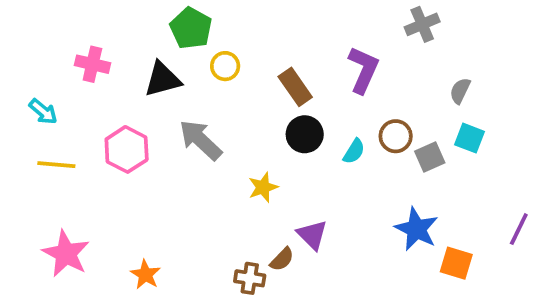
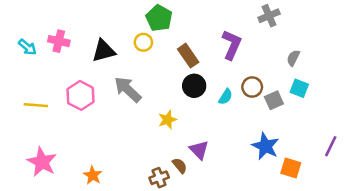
green pentagon: (191, 28) -> (159, 18), moved
cyan arrow: (43, 112) -> (27, 47), moved
brown semicircle: (282, 259) -> (180, 166), turned -84
brown cross: (250, 278) -> (159, 178), turned -30

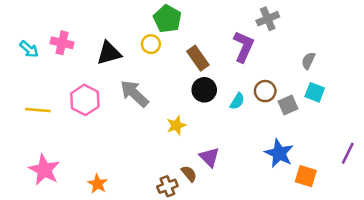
gray cross: (269, 16) -> (268, 19), moved

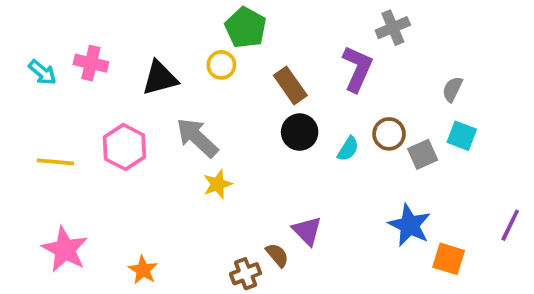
yellow star: (176, 125) -> (218, 184), moved

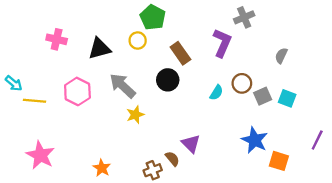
cyan arrow: (42, 72) -> (14, 83), moved
black circle: (300, 132) -> (168, 80), moved
cyan square: (462, 136) -> (287, 98), moved
orange star: (143, 270) -> (102, 168), moved

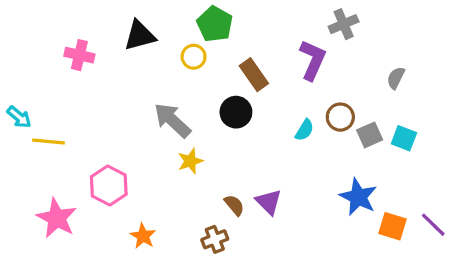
black triangle: (99, 49) -> (140, 35), moved
pink hexagon: (77, 91) -> (109, 186), moved
purple line: (317, 140) -> (433, 225), moved, turned -72
brown semicircle: (172, 159) -> (234, 205), moved

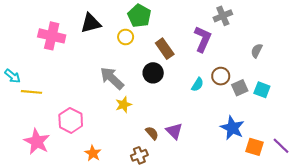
pink cross: (79, 55) -> (52, 36), size x1.4

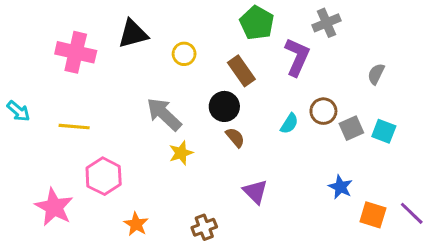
green pentagon: (139, 16) -> (257, 23), moved
yellow line: (32, 92) -> (74, 127), moved
blue star: (232, 128) -> (340, 187), size x0.7
brown semicircle: (152, 133) -> (235, 137), moved

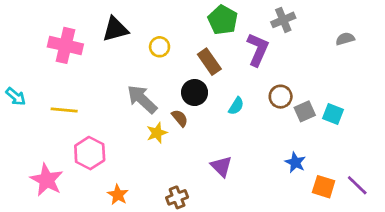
gray semicircle: (376, 74) -> (345, 39), moved, turned 48
cyan semicircle: (289, 124) -> (236, 106), moved
brown semicircle: (235, 137) -> (180, 118), moved

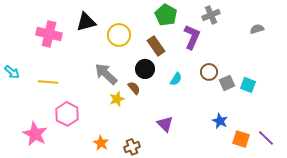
yellow circle: (160, 47) -> (119, 35), size x1.5
orange star: (118, 195) -> (101, 143), moved

